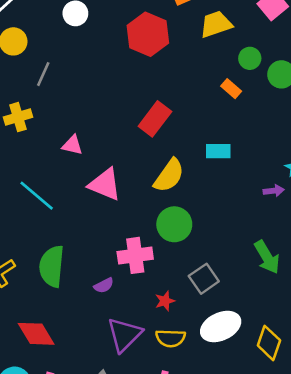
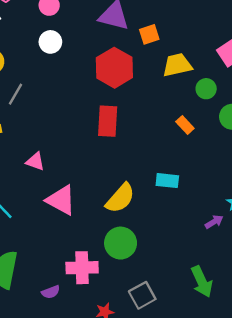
green circle: (250, 58) -> (206, 89), moved
red rectangle: (155, 119) -> (108, 121), moved, turned -40
purple arrow: (274, 191) -> (214, 222), turned -30

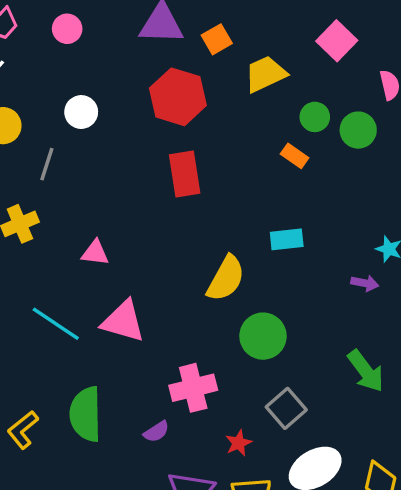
white circle: (50, 42) -> (81, 112), moved
green circle: (206, 89) -> (315, 117), moved
pink triangle: (61, 200) -> (123, 321), moved
purple arrow: (214, 222) -> (365, 283), turned 54
green circle: (121, 243) -> (263, 336), moved

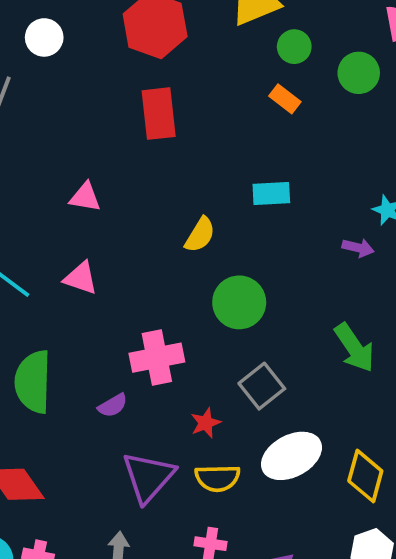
green circle: (315, 117) -> (294, 47), moved
pink triangle: (95, 253) -> (85, 197), moved
yellow semicircle: (226, 278) -> (200, 235), size x0.7
pink triangle: (123, 321) -> (81, 278), size x0.7

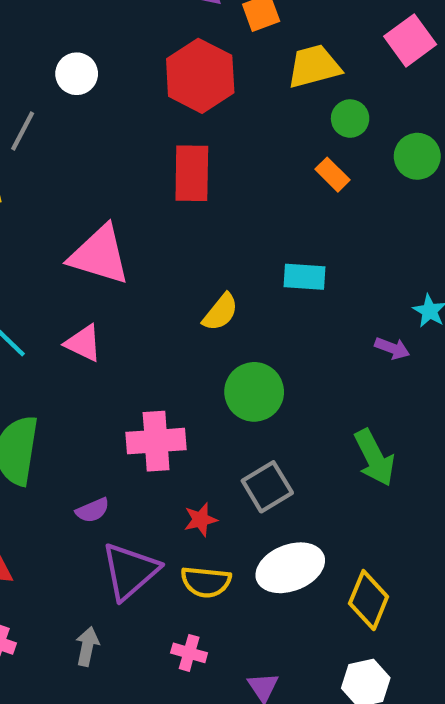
pink triangle: (85, 197) -> (99, 255), size x1.8
purple semicircle: (113, 405) -> (93, 510), moved

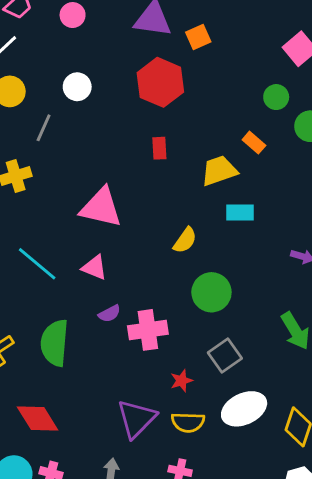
yellow trapezoid: (314, 66) -> (219, 171), moved
green circle: (350, 119) -> (276, 97), moved
red rectangle: (192, 173) -> (159, 148), size x0.6
purple semicircle: (93, 510) -> (109, 314), moved

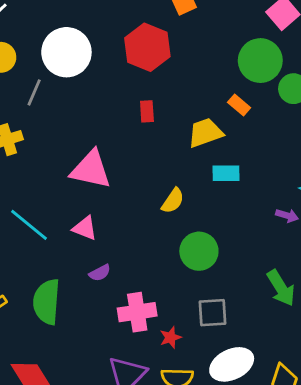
white circle: (77, 87) -> (66, 52), size x1.8
green circle: (276, 97) -> (260, 61), size x1.8
pink cross: (148, 330) -> (137, 312), moved
gray square: (225, 356) -> (212, 313), turned 32

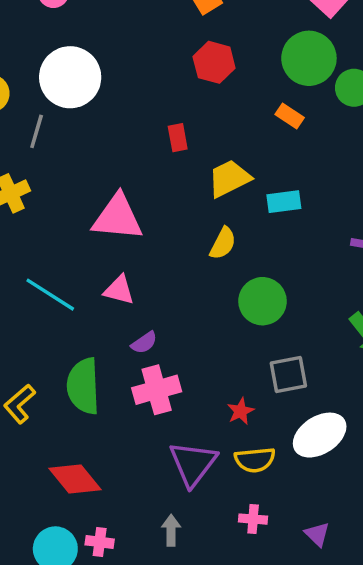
red hexagon: (147, 47) -> (214, 62), moved, size x0.7
yellow trapezoid: (205, 133) -> (229, 178), moved
pink cross: (137, 312) -> (157, 390), moved

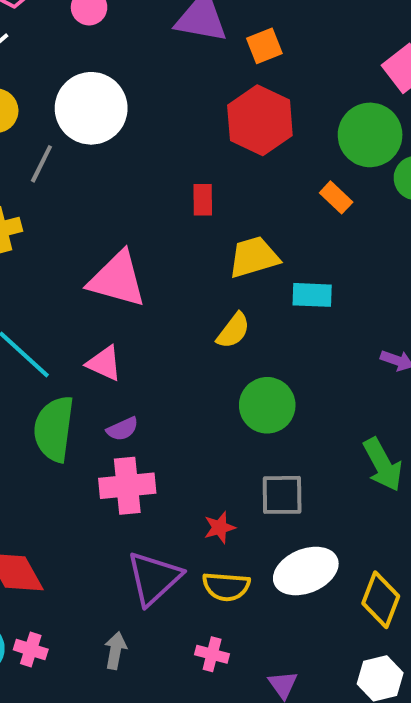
red hexagon: (214, 62) -> (260, 120), size x1.4
green semicircle: (83, 386) -> (54, 429), moved

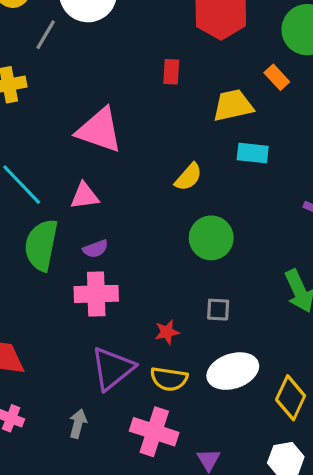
yellow trapezoid: (254, 257) -> (233, 105), moved
pink triangle: (104, 363) -> (85, 196), turned -36
gray square: (282, 495) -> (218, 310), size x0.7
pink cross: (212, 654) -> (154, 432), size x1.8

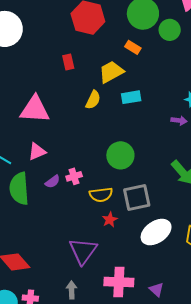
yellow semicircle: (188, 177) -> (93, 100), moved
pink cross: (96, 294) -> (74, 176), moved, size x0.6
gray square: (218, 310) -> (137, 197), size x1.8
yellow semicircle: (169, 379) -> (101, 195), moved

